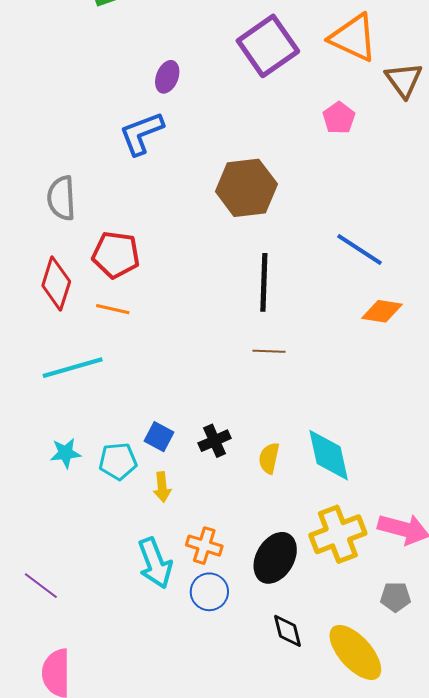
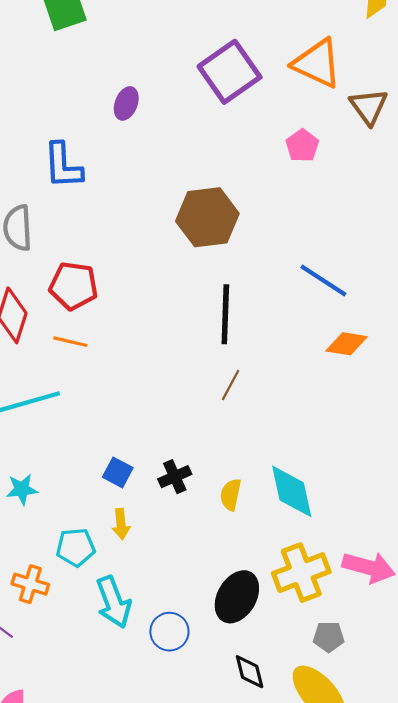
blue L-shape: (142, 133) -> (63, 166), moved, turned -72
brown line: (269, 351) -> (231, 385), turned -64
cyan pentagon: (118, 461) -> (76, 547), moved
orange cross: (204, 546) -> (30, 584), moved
gray pentagon: (395, 597) -> (329, 637), moved

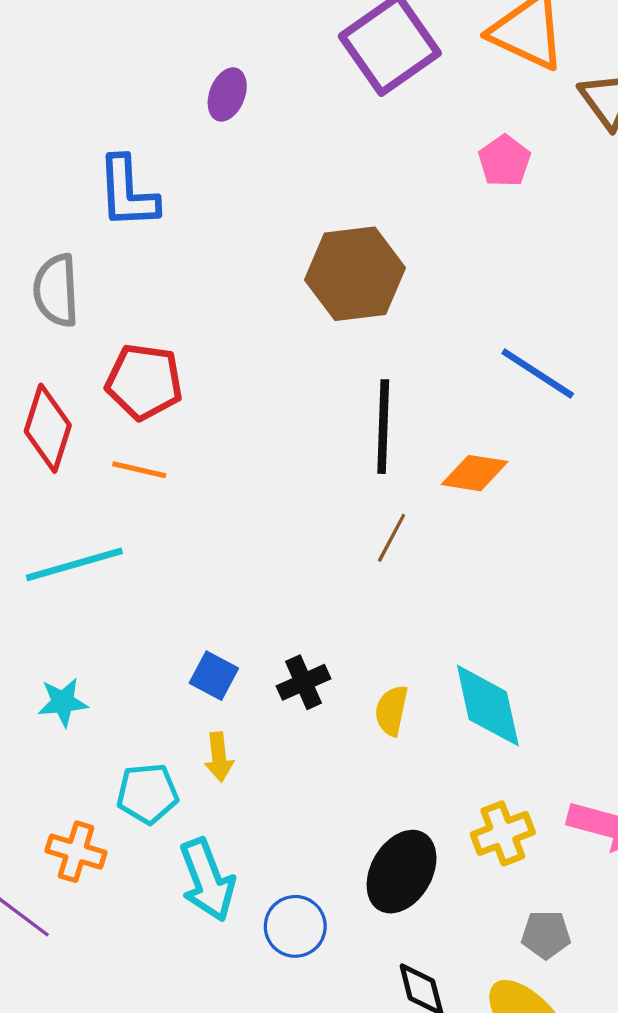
orange diamond: (347, 344) -> (475, 473), moved
yellow cross: (301, 573) -> (503, 833), size x0.7

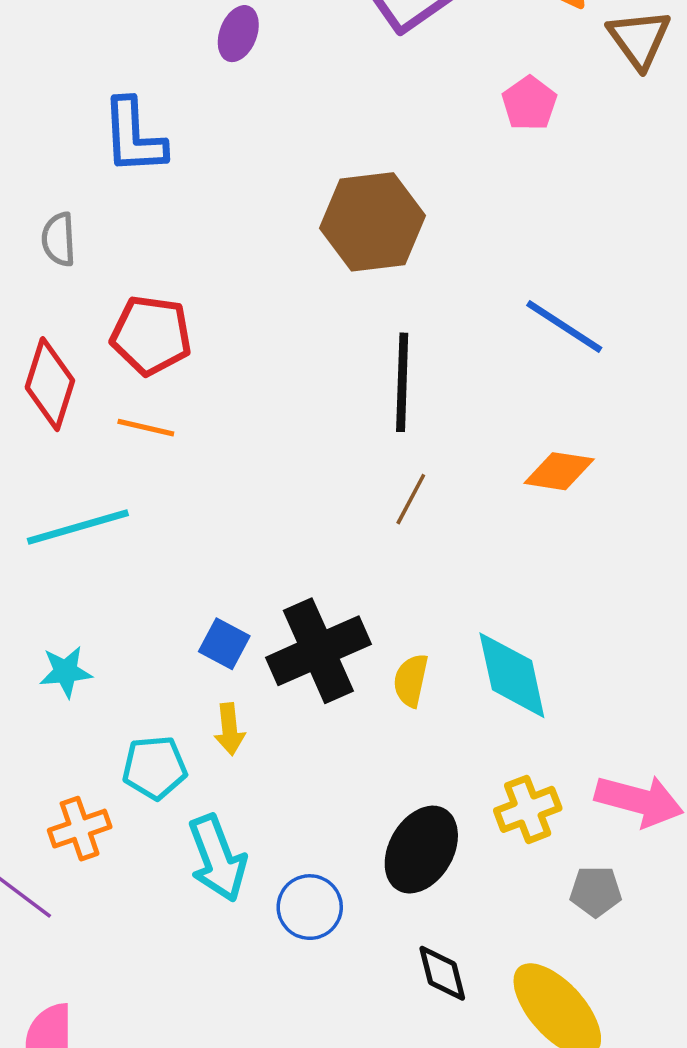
gray semicircle: (56, 290) -> (59, 239), size x0.7
orange diamond: (475, 473) -> (559, 471), moved
black cross: (304, 682) -> (318, 651), size x1.8
orange cross: (76, 852) -> (80, 829), turned -36
gray pentagon: (546, 935) -> (596, 891), moved

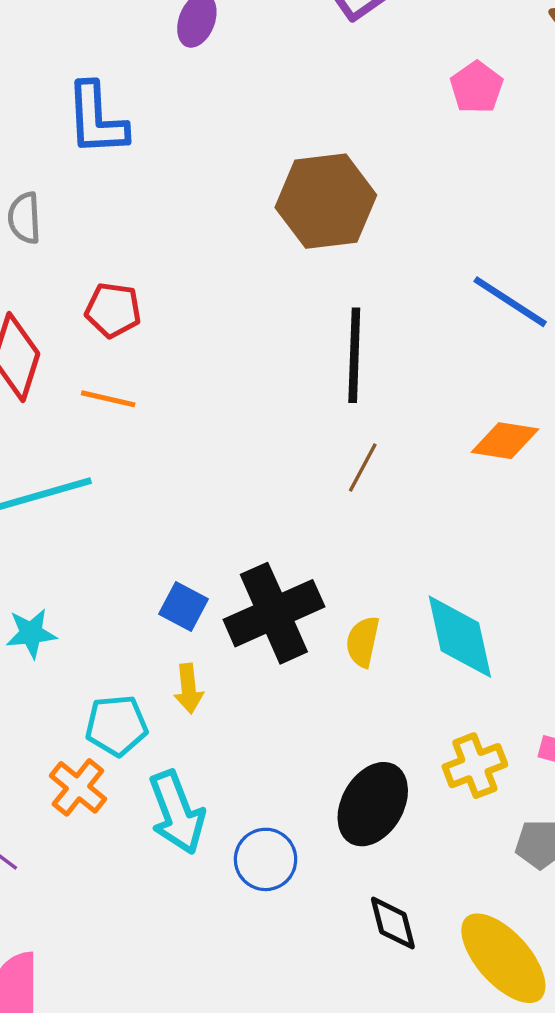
red pentagon: (151, 335) -> (113, 310), size x0.7
orange cross: (80, 829) -> (78, 787), moved, turned -32

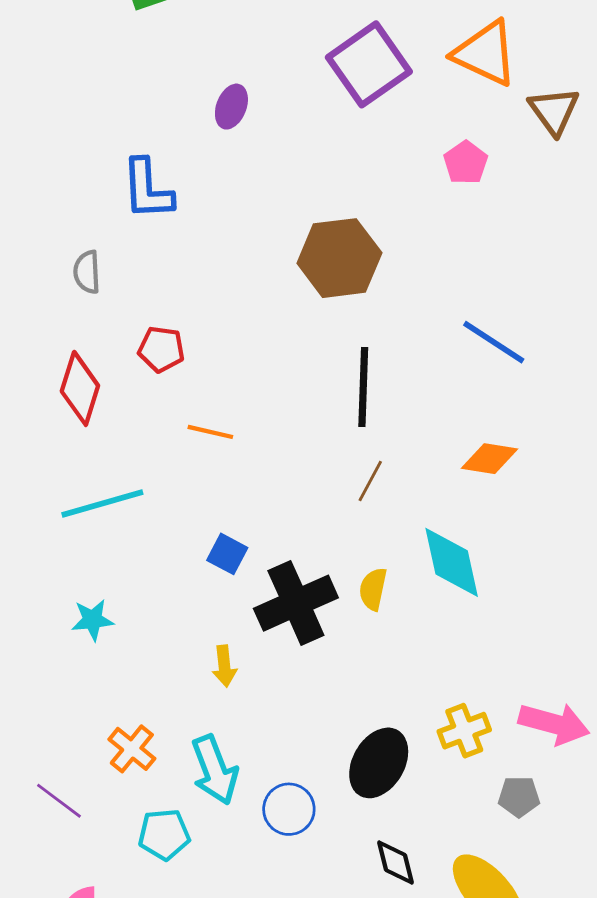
orange line: (108, 399) -> (210, 432), moved
blue square: (183, 607) -> (227, 554), moved
cyan diamond: (460, 637) -> (452, 562), moved
yellow semicircle: (363, 642) -> (373, 589), moved
cyan pentagon: (117, 725) -> (164, 834), moved

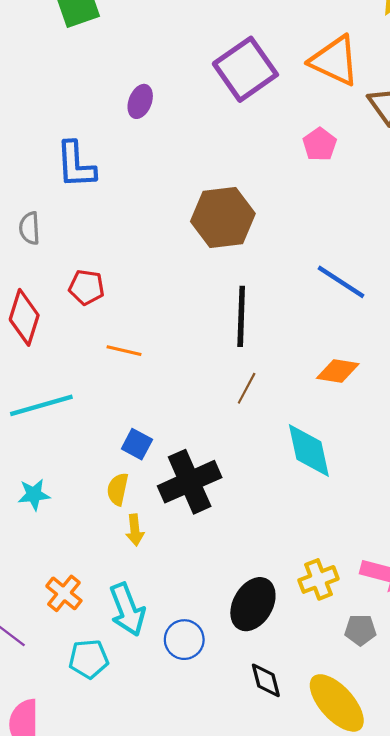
yellow semicircle: (373, 589) -> (118, 489), moved

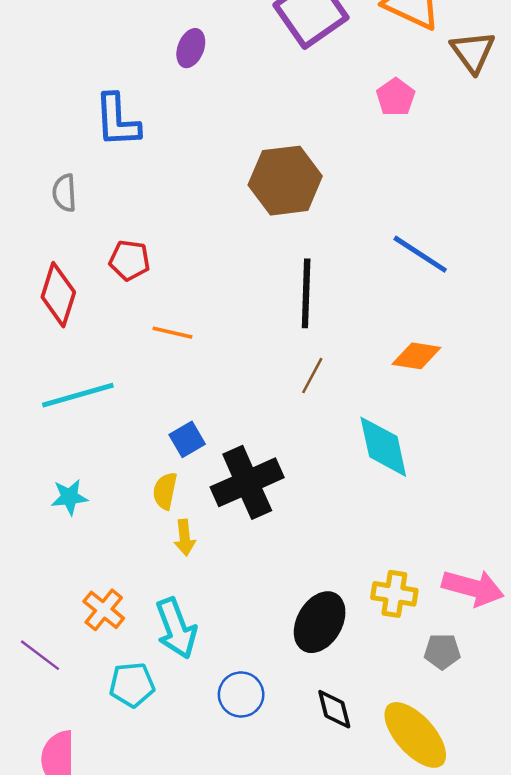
blue square: (137, 444) -> (187, 439), turned 32
yellow cross: (318, 579) -> (394, 594), turned 30
blue circle: (184, 640) -> (241, 694), moved

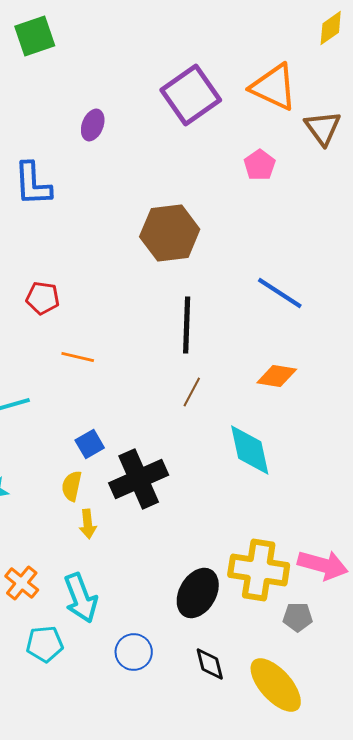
yellow cross: (394, 594) -> (259, 570), size x1.6

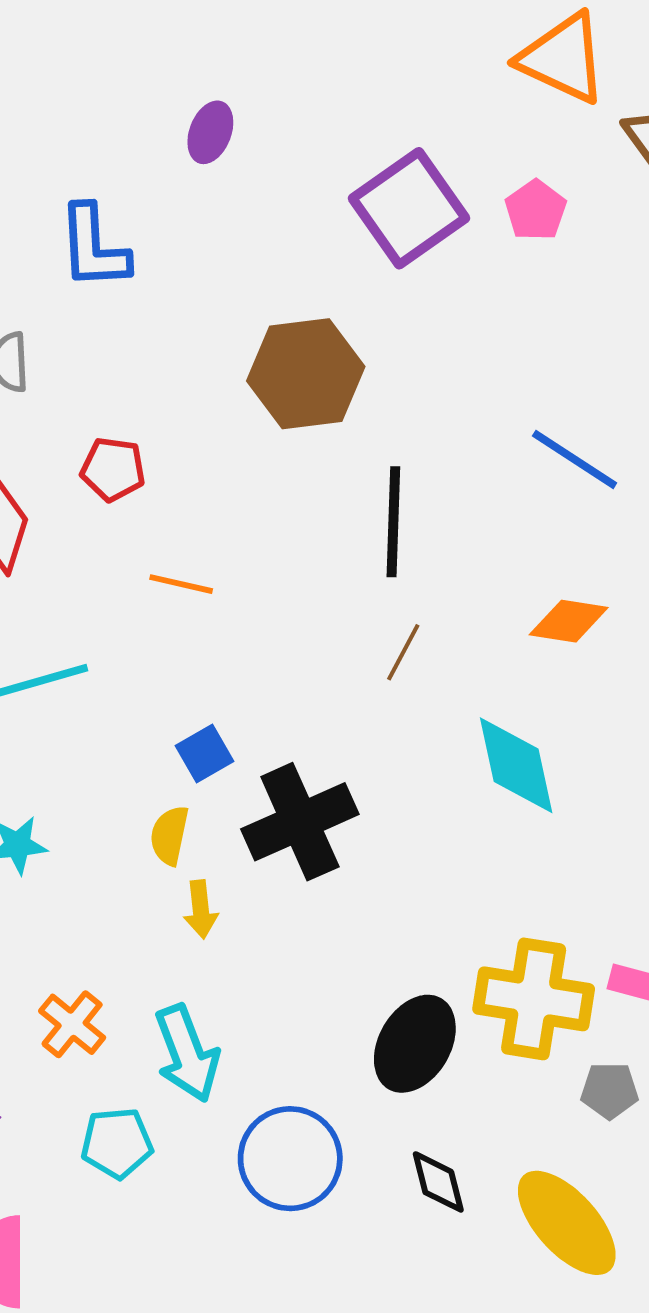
purple square: (191, 95) -> (409, 208), moved
brown hexagon: (170, 233) -> (306, 374), moved
blue circle: (134, 652) -> (290, 1159), size x1.4

